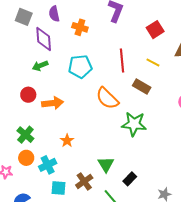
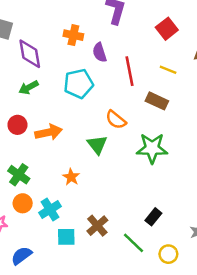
purple semicircle: (54, 14) -> (100, 52), moved
orange semicircle: (107, 98) -> (116, 120), size x0.7
green triangle: (106, 164) -> (97, 145), moved

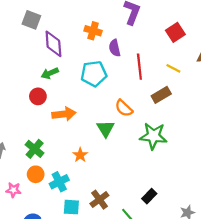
brown rectangle: (157, 101) -> (161, 95), turned -60
red circle: (17, 125) -> (38, 96), moved

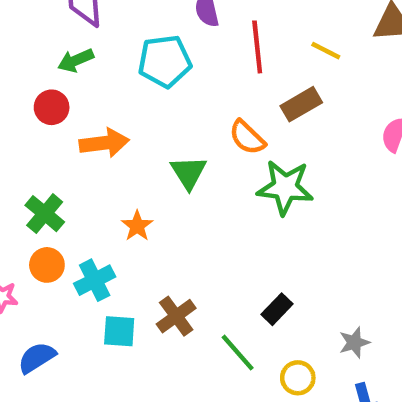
orange semicircle: (124, 108) -> (247, 137), moved

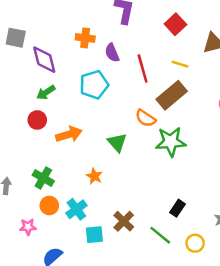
brown rectangle: (301, 104) -> (172, 95), size x1.4

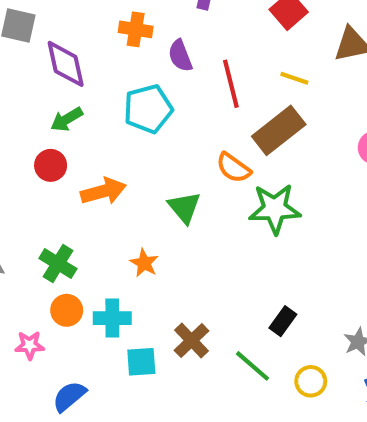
cyan cross: (76, 209) -> (112, 318), turned 35

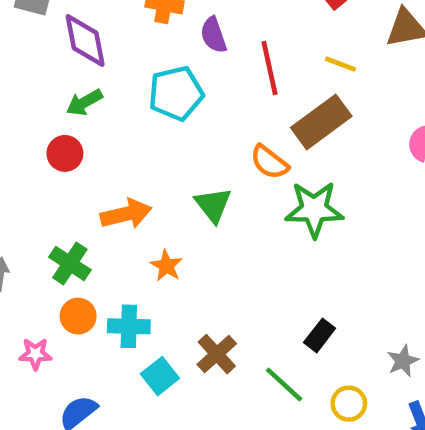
orange arrow: (103, 191) -> (126, 214), moved
cyan square: (141, 362) -> (160, 376), turned -36

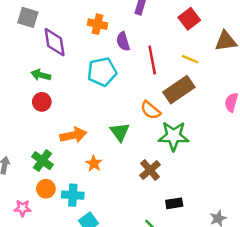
green arrow: (84, 102) -> (41, 75), moved, turned 42
black rectangle: (320, 335) -> (174, 203), turned 42
brown cross: (217, 354) -> (150, 170), moved

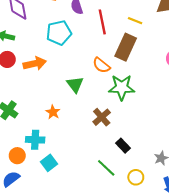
brown rectangle: (179, 90) -> (126, 47), turned -30
orange arrow: (73, 135) -> (35, 64), moved
orange circle: (46, 189) -> (17, 156), moved
black rectangle: (174, 203) -> (123, 146), turned 56

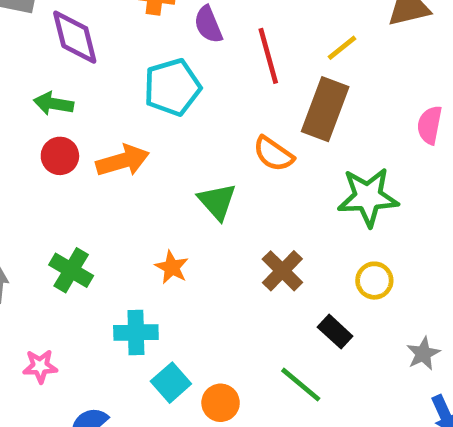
yellow line: (135, 21) -> (342, 48), turned -56
green star: (122, 87) -> (368, 197), moved
orange circle: (17, 156) -> (221, 403), moved
yellow circle: (136, 177) -> (374, 281), moved

